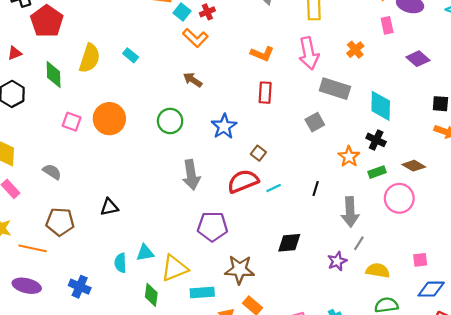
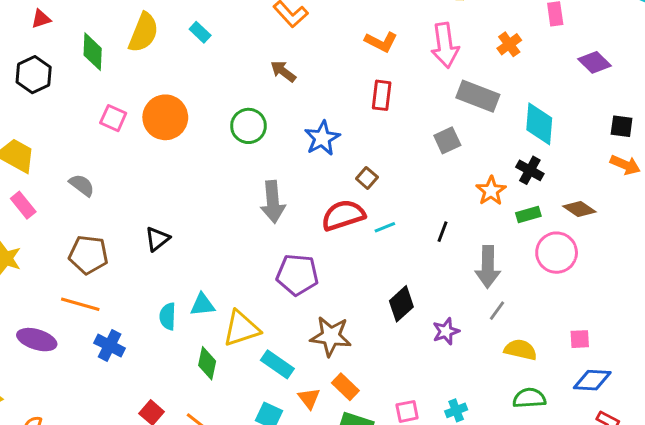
black triangle: (109, 207) -> (157, 239), turned -30
black diamond: (289, 243) -> (401, 304), turned -40
orange line: (33, 248) -> (80, 304), moved
purple star: (337, 261) -> (446, 331), moved
cyan rectangle: (202, 292) -> (277, 364), turned 35

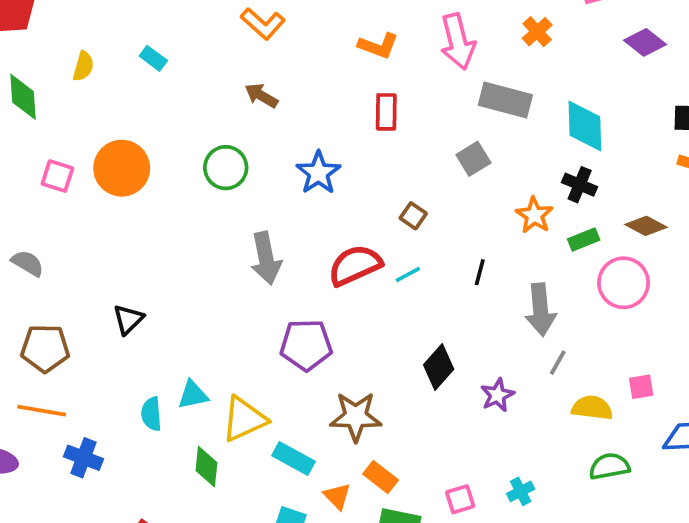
yellow semicircle: (143, 32) -> (83, 66), size x0.6
brown square: (367, 178) -> (413, 216), moved
pink square: (580, 339) -> (641, 387), moved

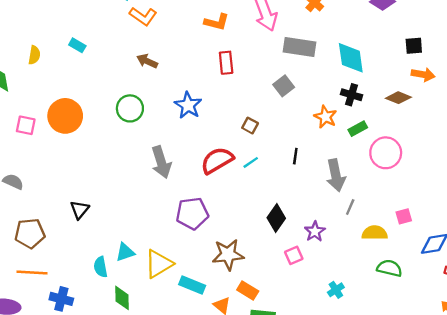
brown diamond: (646, 226) -> (398, 98), moved
green semicircle: (609, 466) -> (389, 268), turned 30
green diamond: (206, 467) -> (122, 298), moved
pink square: (460, 499) -> (294, 255), moved

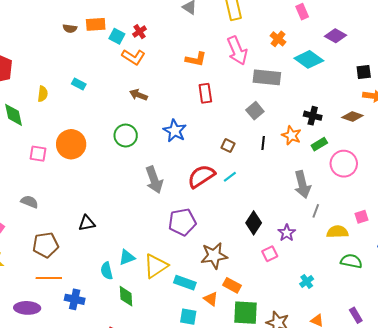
cyan diamond: (351, 58) -> (309, 59), moved, turned -44
black line: (295, 156) -> (263, 143), moved
black triangle: (80, 210) -> (87, 223), turned 42

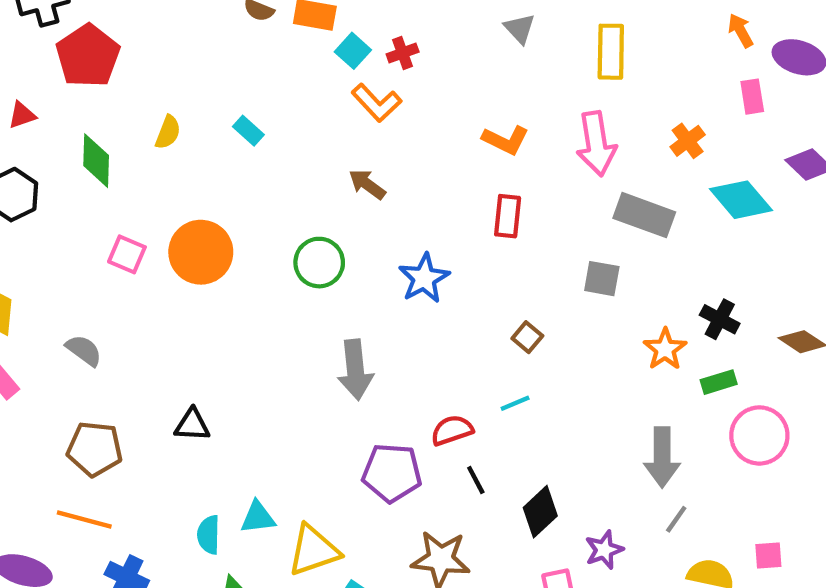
gray square: (255, 111) -> (602, 279), turned 36
black line: (263, 143) -> (476, 480), moved, turned -48
red semicircle: (201, 176) -> (452, 430), moved, size x0.7

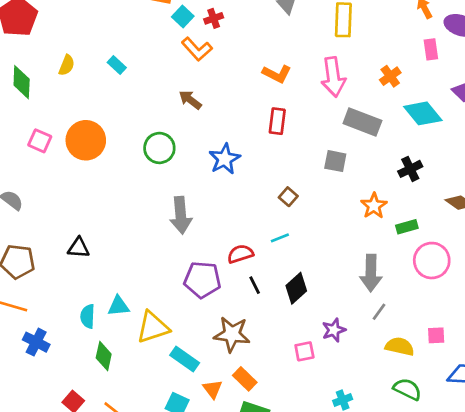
black cross: (720, 319) -> (410, 169), moved, turned 35
black diamond: (540, 512) -> (296, 288), moved

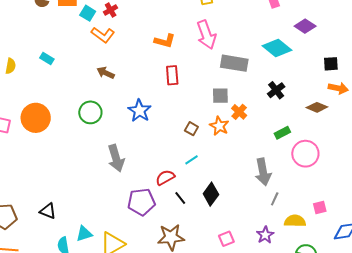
orange cross: (390, 76) -> (239, 112), moved
orange star: (374, 206) -> (219, 126), moved
black triangle: (79, 248) -> (48, 211), moved, turned 30
purple star: (334, 330) -> (265, 235), moved

